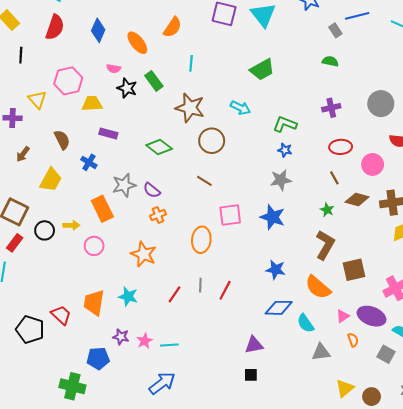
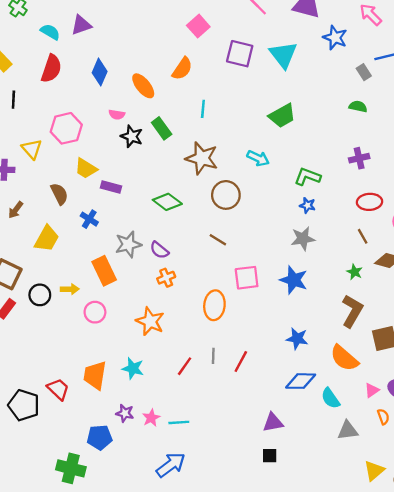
yellow trapezoid: (92, 104) -> (86, 169), moved, turned -145

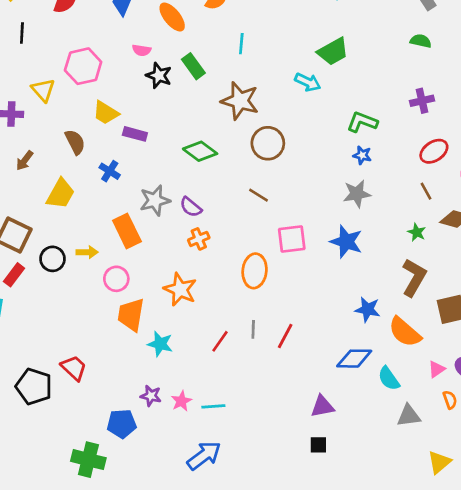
cyan arrow: (258, 158) -> (308, 82), moved
red ellipse: (370, 202) -> (434, 151), turned -30
blue star: (297, 339) -> (368, 309), moved
orange trapezoid: (95, 375) -> (131, 315), moved

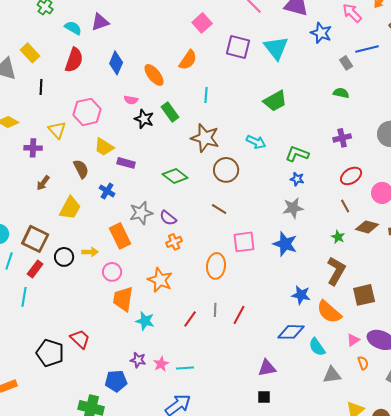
cyan arrow: (308, 82) -> (256, 142), moved

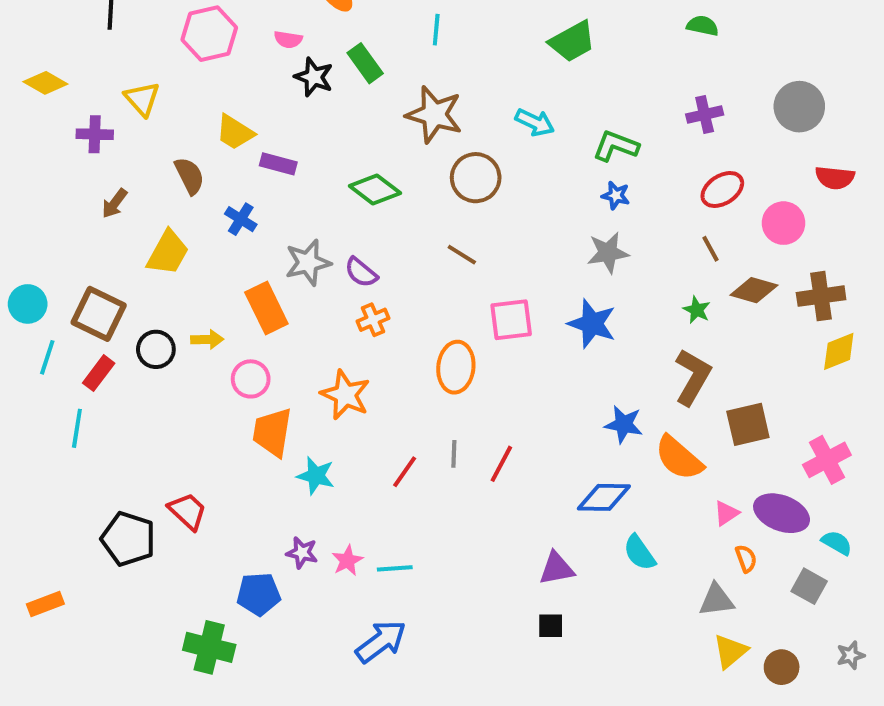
pink hexagon: (87, 112) -> (209, 34), moved
cyan semicircle: (317, 347) -> (639, 553), moved
gray triangle: (332, 375) -> (716, 600), moved

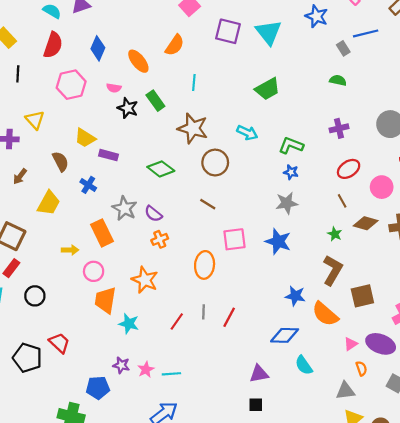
gray star: (308, 263) -> (125, 208), turned -30
black circle: (156, 349) -> (35, 296), moved

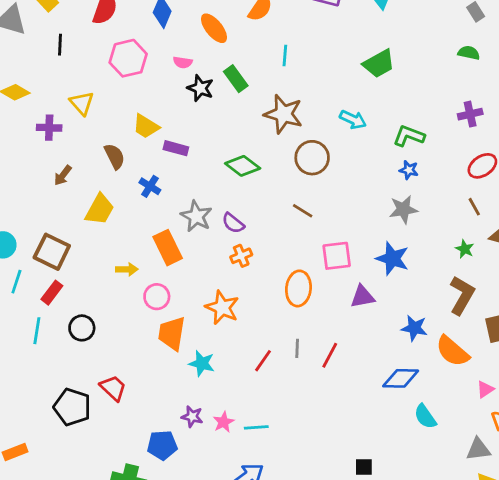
purple triangle: (259, 374) -> (363, 297), moved

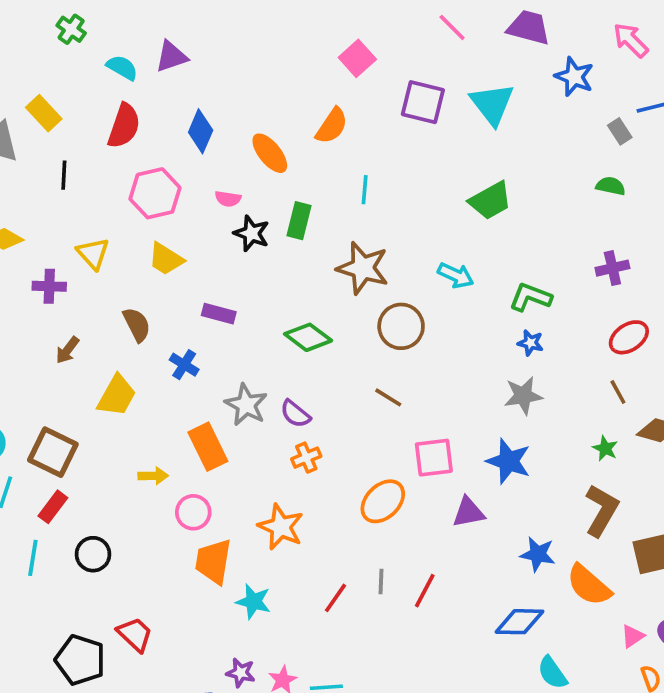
green rectangle: (236, 79) -> (299, 221), turned 50
yellow trapezoid: (146, 126) -> (166, 259), moved
orange ellipse: (298, 288) -> (383, 501), turned 40

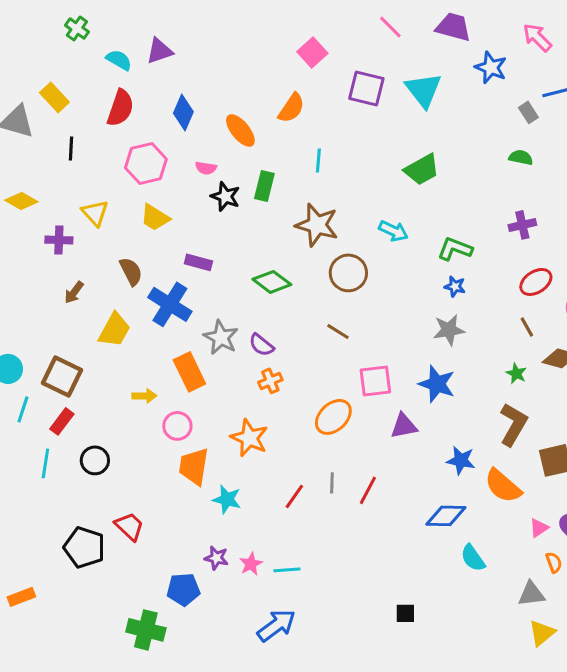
blue cross: (184, 365) -> (170, 304), size x1.8

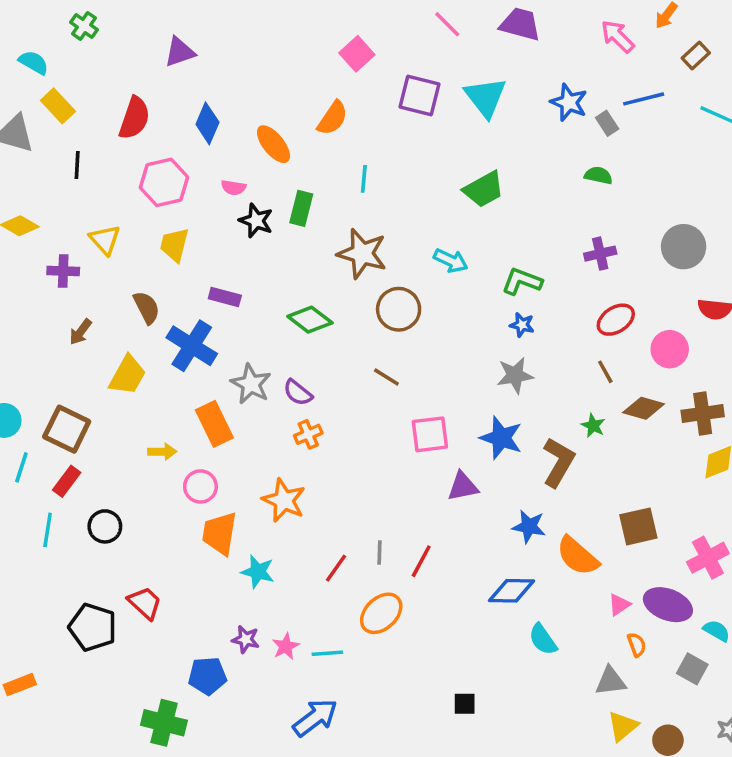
cyan semicircle: (119, 60) -> (34, 62), moved
blue star: (491, 67) -> (569, 102), moved
yellow trapezoid: (155, 217) -> (174, 245), turned 72
orange ellipse: (333, 417) -> (381, 613), moved
brown L-shape: (513, 424) -> (558, 462), moved

